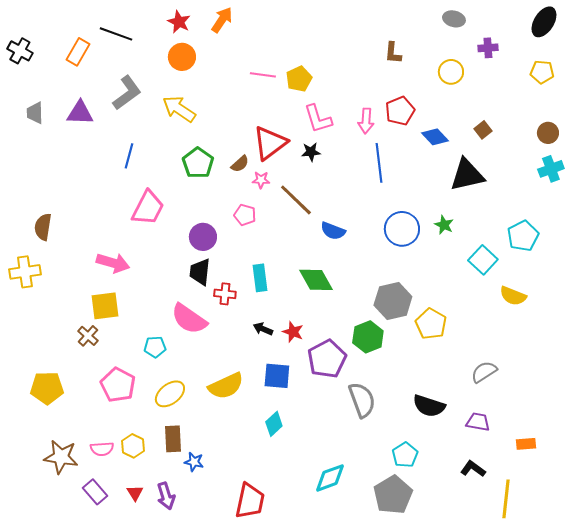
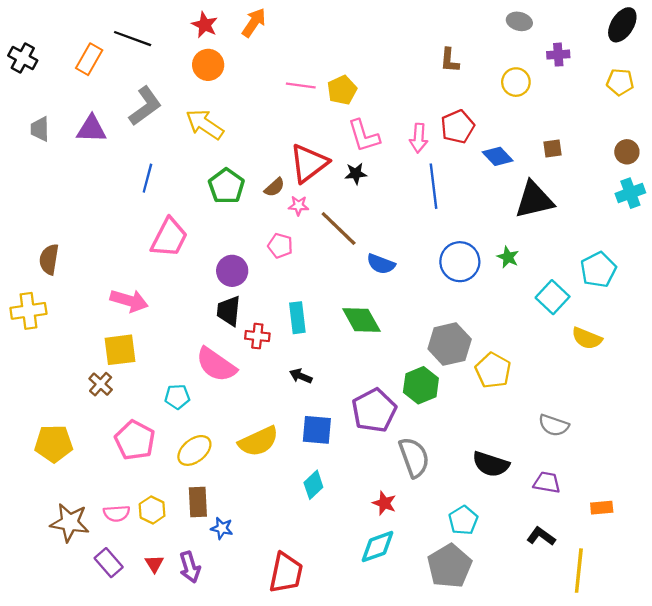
brown square: (483, 130) -> (553, 148), turned 30
red star: (293, 332) -> (384, 503), moved
gray semicircle: (484, 372) -> (554, 425), turned -128

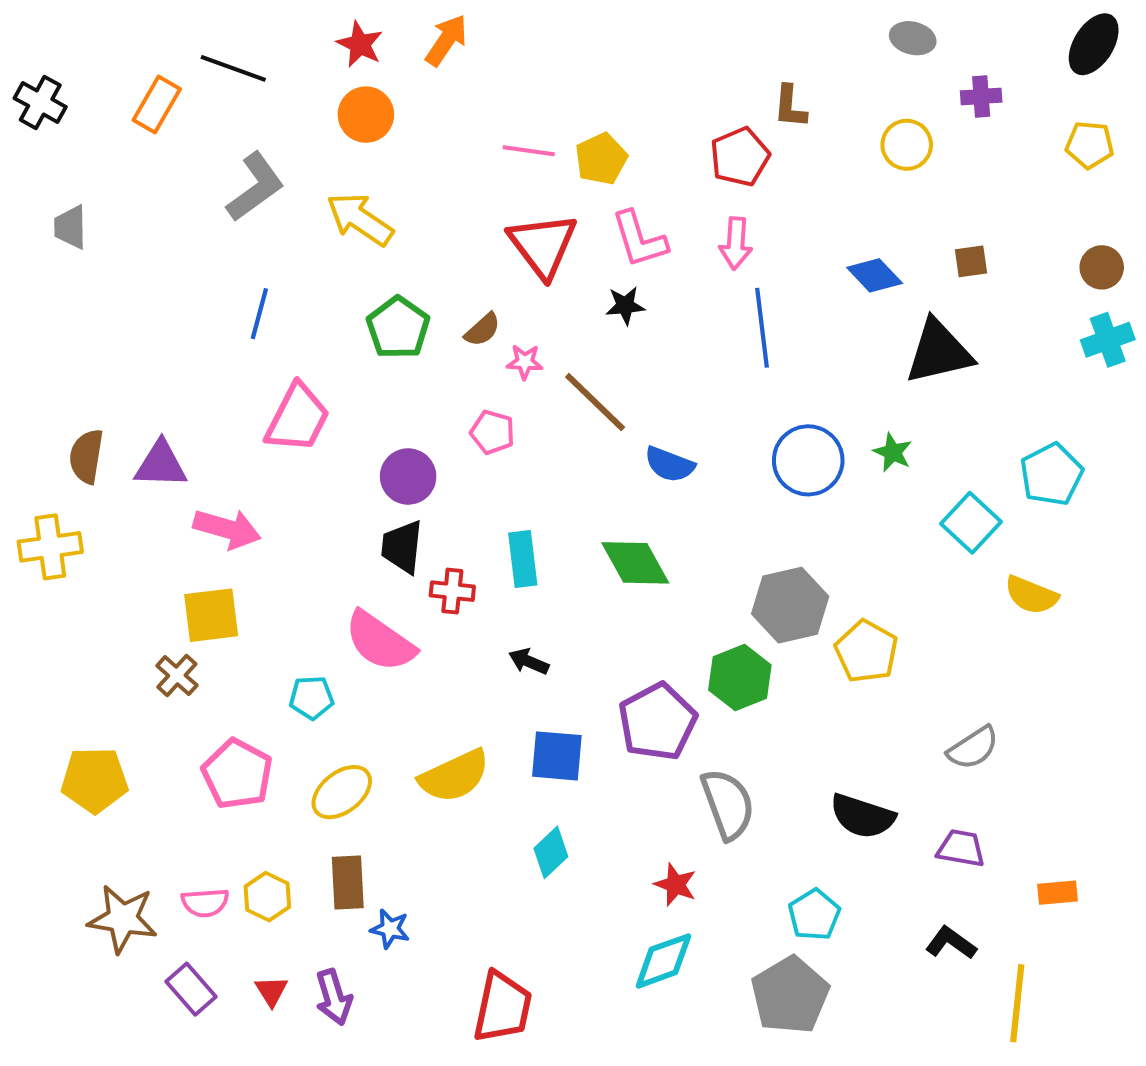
red pentagon: (458, 127) -> (740, 157), moved
purple triangle: (91, 129) -> (161, 464), moved
red triangle: (309, 163) -> (543, 245), moved, turned -30
gray semicircle: (554, 425) -> (973, 748), turned -52

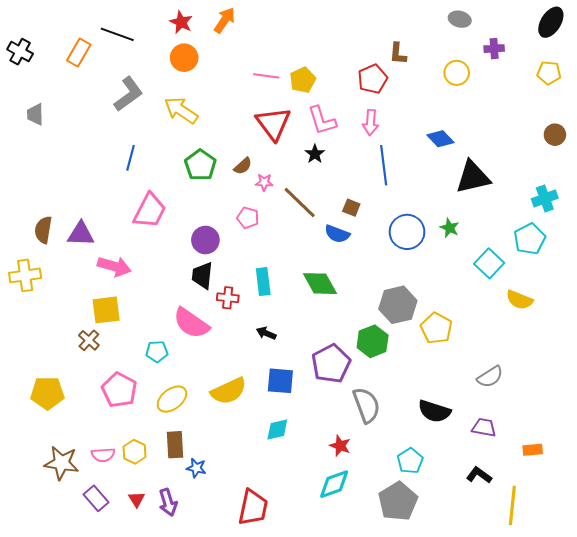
brown square: (971, 261) -> (351, 208), moved, turned 30
black star: (625, 306) -> (315, 154), turned -30
cyan cross: (1108, 340) -> (545, 198), moved
cyan diamond: (551, 852) -> (277, 429), turned 30

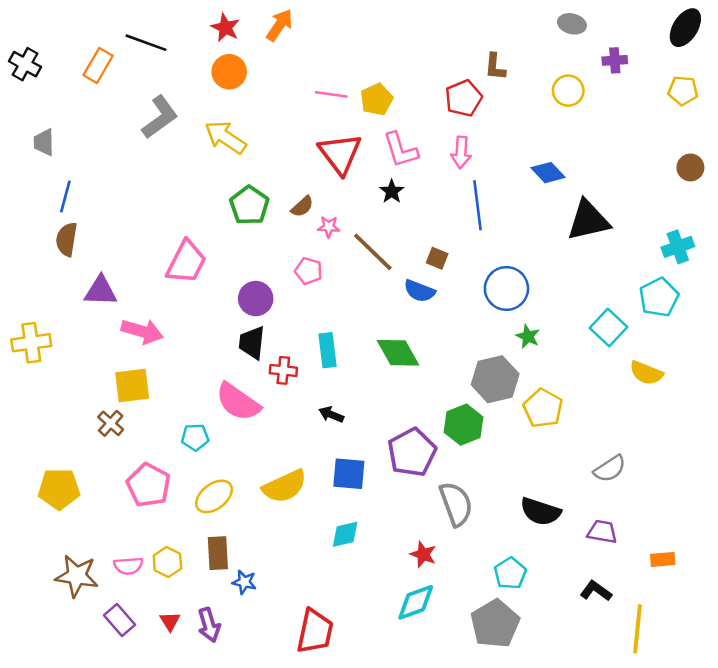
blue line: (130, 158) -> (65, 196), moved
green star: (450, 228) -> (528, 336), moved
brown semicircle: (43, 230) -> (67, 239), moved

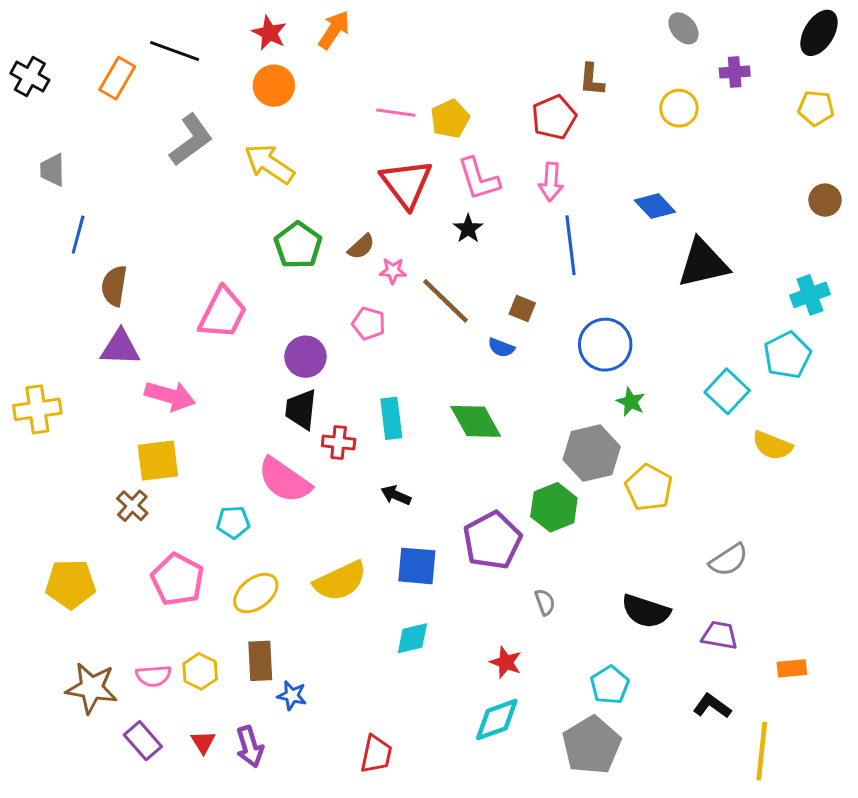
gray ellipse: (572, 24) -> (683, 28), turned 36
brown semicircle: (67, 239) -> (114, 286), moved
blue semicircle: (419, 291) -> (501, 348), size x0.7
gray semicircle: (456, 504) -> (545, 602), size x0.5
red trapezoid: (315, 631) -> (376, 754), size x0.7

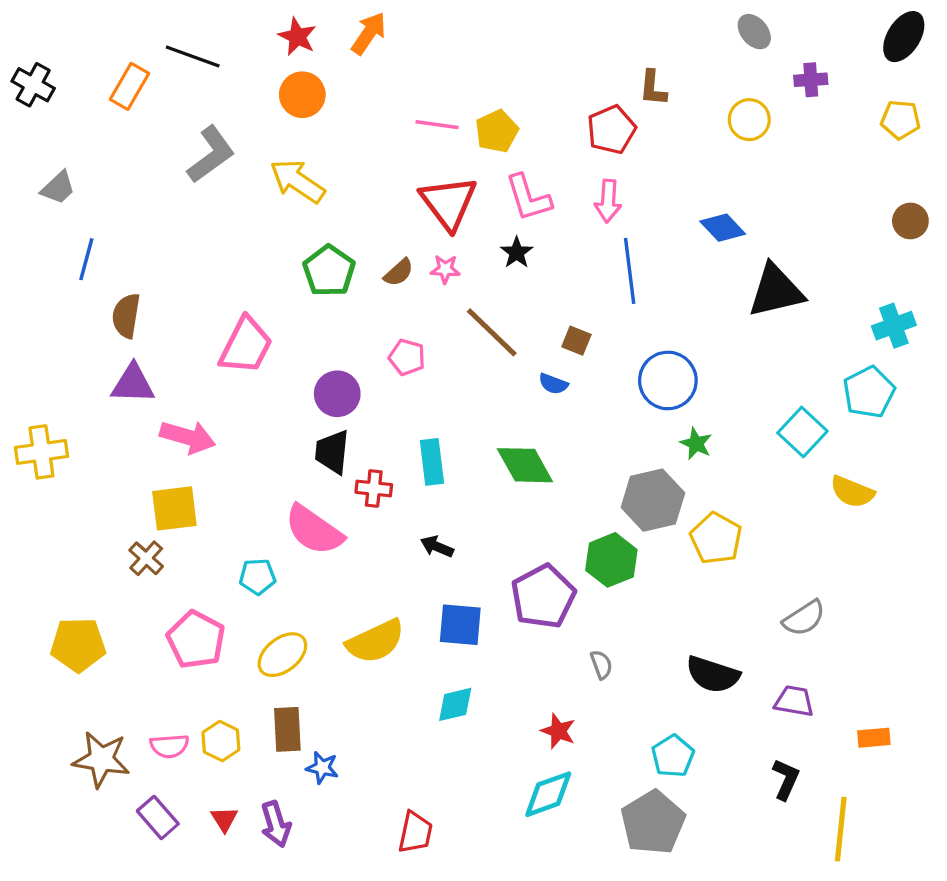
gray trapezoid: (52, 170) -> (58, 188), turned -132
pink star: (393, 271) -> (445, 269), moved
black L-shape: (712, 706) -> (786, 779), turned 78

